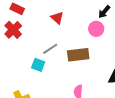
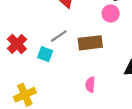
red cross: (13, 30) -> (17, 44), moved

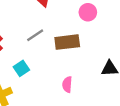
cyan square: (45, 54) -> (21, 68), moved, turned 35

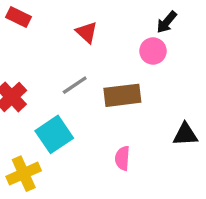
cyan square: (21, 68) -> (54, 134), size x1.5

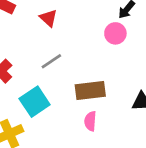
red triangle: (87, 32) -> (49, 18), moved
brown rectangle: (122, 95) -> (90, 91), moved

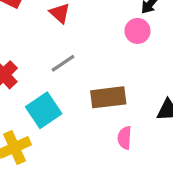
pink semicircle: (90, 121) -> (125, 138), moved

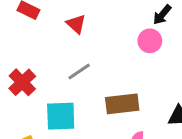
cyan square: (44, 110) -> (61, 116), turned 32

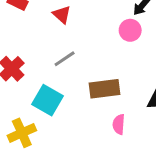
cyan square: (61, 116) -> (47, 100), turned 32

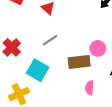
pink circle: (130, 30) -> (98, 48), moved

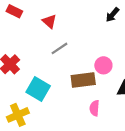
gray line: (50, 40) -> (60, 48), moved

